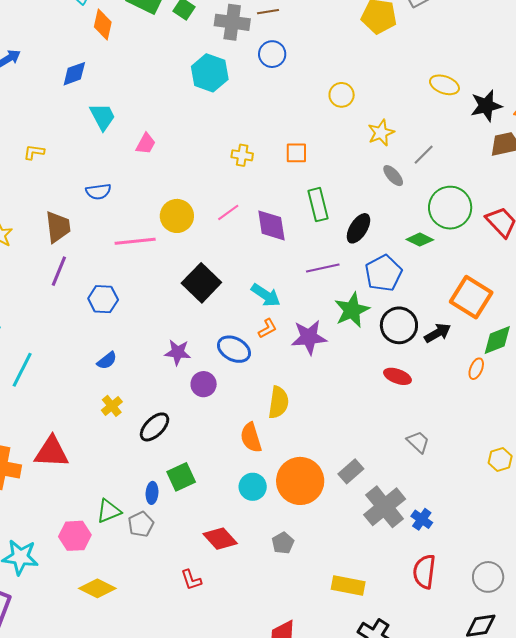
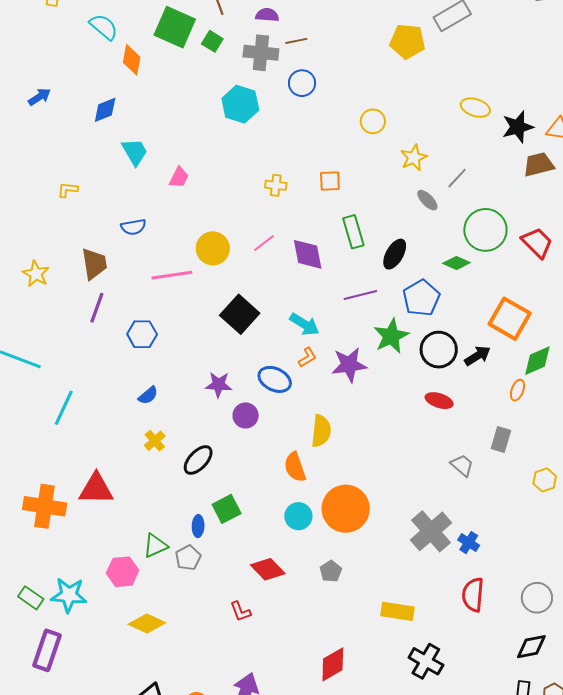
gray rectangle: (351, 471) -> (501, 440), moved, turned -30

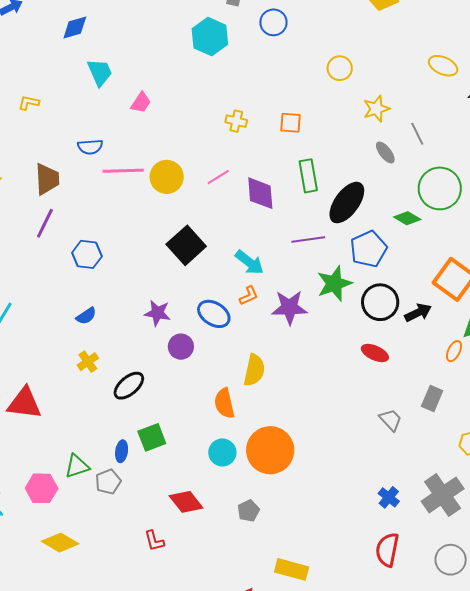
gray line: (457, 178) -> (417, 134), turned -75
black ellipse: (395, 254) -> (347, 203), size x1.4
pink line: (172, 275) -> (123, 171), moved
gray cross: (431, 531) -> (443, 495), moved
yellow rectangle: (397, 611) -> (292, 569), moved

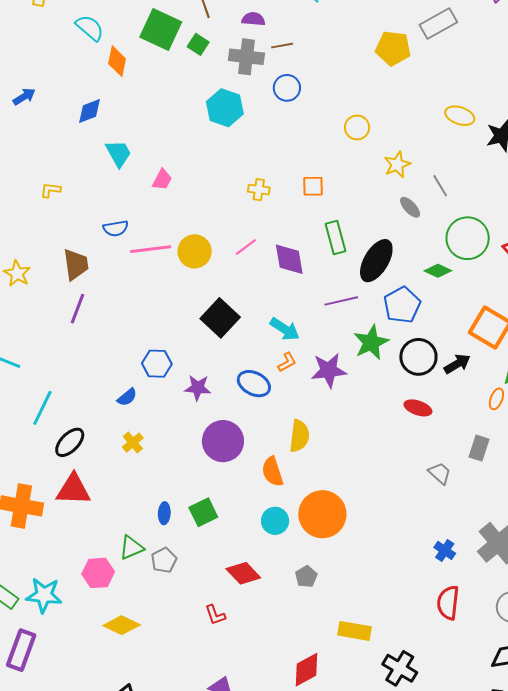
blue hexagon: (87, 254) -> (157, 364), moved
purple circle: (181, 347) -> (223, 441), moved, size x1.6
black ellipse: (129, 386) -> (70, 442), moved
blue ellipse: (122, 451) -> (164, 513), moved

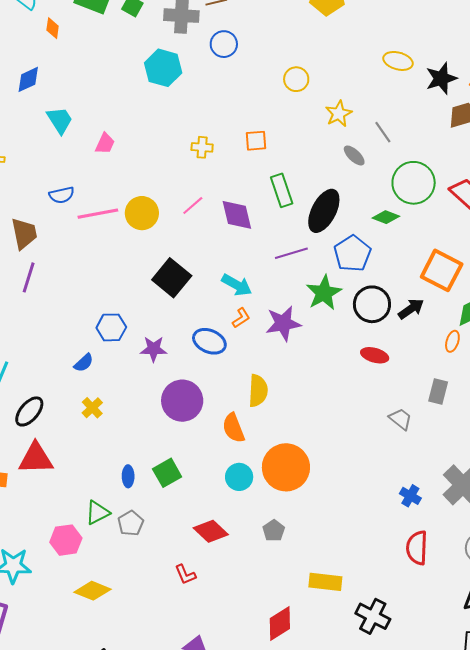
orange diamond: (117, 61) -> (53, 28), size x0.7

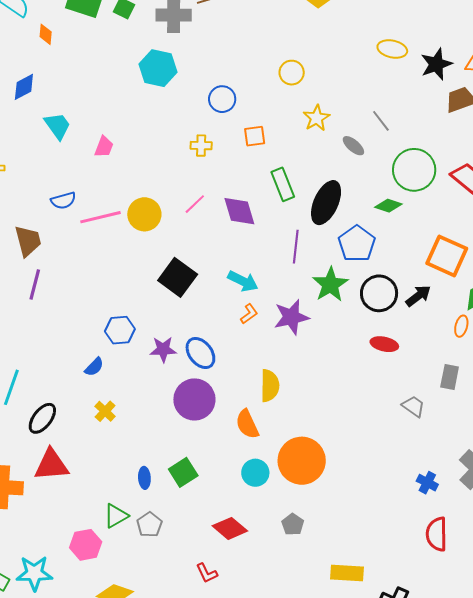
blue circle: (224, 44) -> (222, 99), moved
yellow star: (339, 114) -> (317, 118), moved
purple line: (291, 253) -> (296, 247), turned -64
blue ellipse: (209, 341) -> (200, 353), moved, turned 32

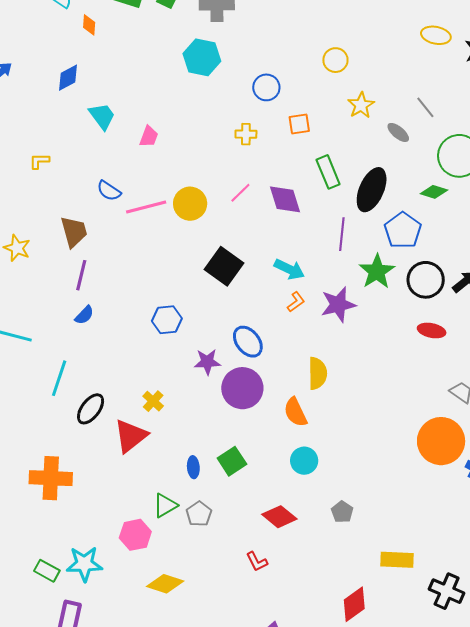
blue semicircle: (63, 201) -> (109, 191), turned 50
purple star: (163, 349) -> (207, 362), moved
blue semicircle: (94, 367) -> (84, 315), moved
orange circle: (302, 461) -> (441, 441), moved
red triangle: (51, 465) -> (131, 436), moved, turned -33

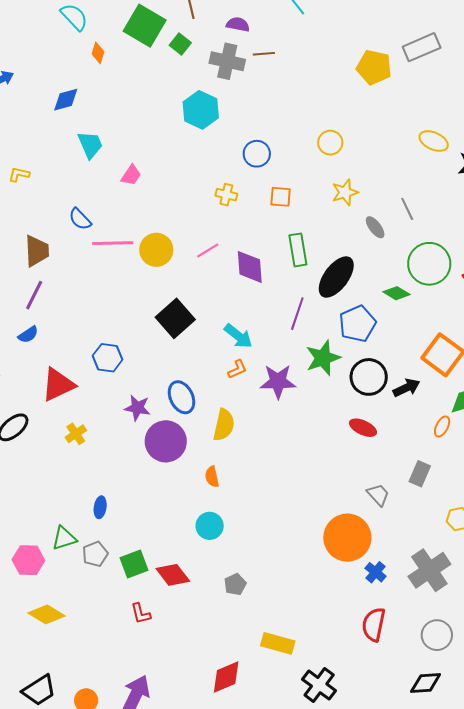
yellow semicircle: (317, 373) -> (224, 425), moved
orange semicircle: (295, 412) -> (212, 477), size x0.7
red triangle: (131, 436) -> (58, 385), moved
green square: (232, 461) -> (134, 564), moved

